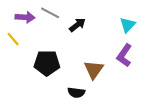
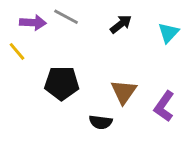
black arrow: (77, 25) -> (121, 24), moved
purple L-shape: (124, 55) -> (164, 106), moved

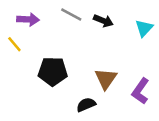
gray line: (66, 17) -> (71, 15), moved
black arrow: (121, 24) -> (103, 21), turned 60
black semicircle: (101, 122) -> (86, 105), turned 150

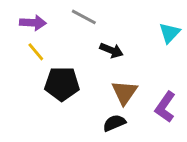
black arrow: (103, 21) -> (111, 50), moved
yellow line: (14, 44) -> (36, 52), moved
black semicircle: (86, 105) -> (114, 123), moved

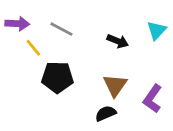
gray line: (84, 17) -> (61, 29), moved
purple arrow: (33, 23) -> (17, 24), moved
black arrow: (111, 50) -> (118, 41), moved

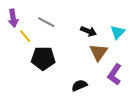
purple arrow: (17, 24) -> (13, 18), turned 78
cyan triangle: (157, 30) -> (118, 32), moved
brown triangle: (115, 85) -> (98, 52), moved

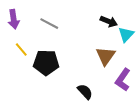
black arrow: (88, 31) -> (109, 21), moved
yellow line: (25, 36) -> (21, 50), moved
black semicircle: (79, 85) -> (85, 92), turned 70

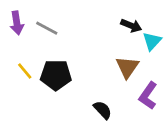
gray line: (49, 24) -> (47, 28), moved
yellow line: (21, 50) -> (25, 71), moved

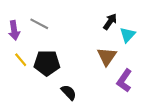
purple arrow: (17, 23) -> (14, 30), moved
black arrow: (131, 26) -> (110, 22), turned -77
black semicircle: (103, 110) -> (69, 92), moved

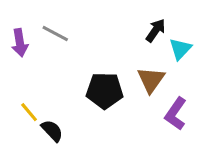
yellow line: (21, 60) -> (29, 112), moved
black pentagon: (47, 63) -> (105, 91), moved
black semicircle: (69, 92) -> (52, 131), moved

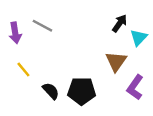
black pentagon: (105, 91) -> (82, 91), moved
yellow line: (29, 112) -> (23, 70), moved
black semicircle: (52, 131) -> (51, 91), moved

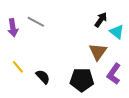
cyan triangle: (139, 38) -> (117, 32), turned -35
yellow line: (23, 70) -> (18, 67), moved
black pentagon: (82, 91) -> (82, 80), moved

